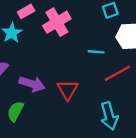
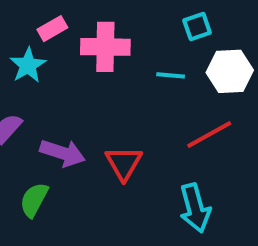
pink cross: (57, 22) -> (105, 47), turned 32
cyan line: (96, 52) -> (171, 75), moved

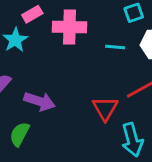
red triangle: (124, 163) -> (105, 108), moved

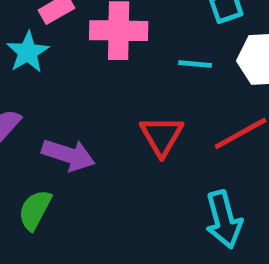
red triangle: (105, 108) -> (162, 136), moved

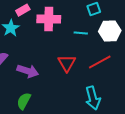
green semicircle: (35, 210) -> (24, 101), moved

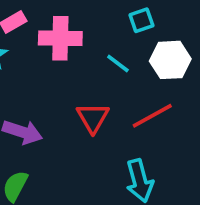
cyan line: (81, 33) -> (118, 64), turned 32

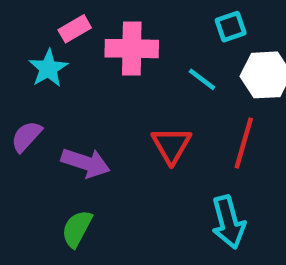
red line: (152, 116) -> (244, 143), turned -45

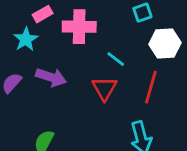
cyan line: (202, 79) -> (116, 59), moved
purple arrow: (86, 163) -> (51, 77), moved

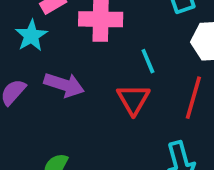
cyan line: (116, 59) -> (148, 61), turned 30

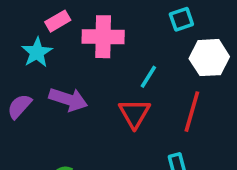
cyan line: (148, 61) -> (148, 77), turned 55

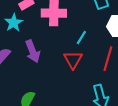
purple arrow: (68, 99) -> (33, 51), turned 50

